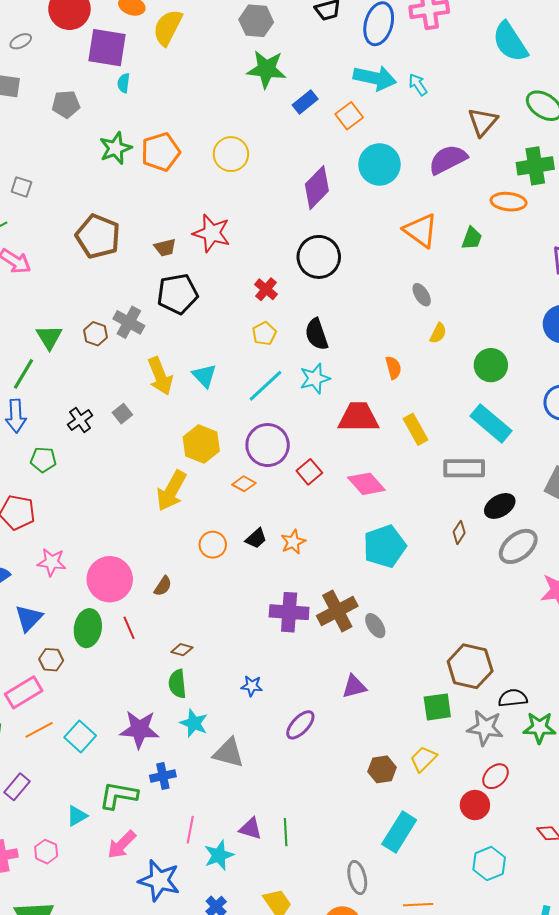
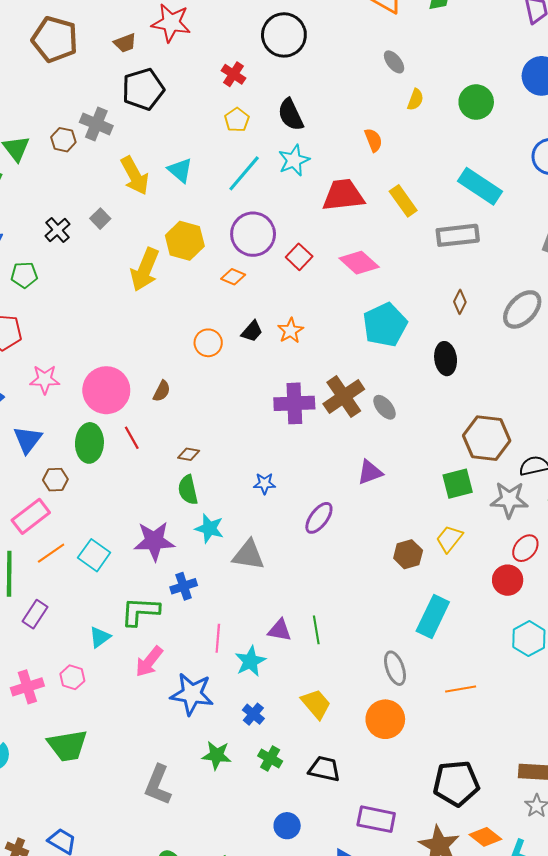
green circle: (491, 365) -> (476, 102), moved
yellow arrow: (171, 491) -> (145, 270), moved
black ellipse: (500, 506) -> (446, 359), moved, turned -60

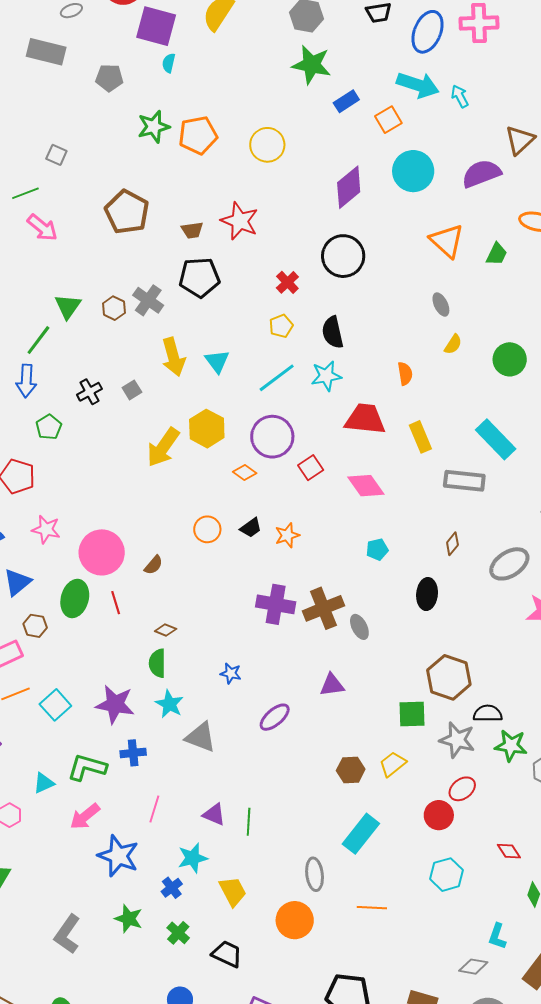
green pentagon: (24, 275) -> (49, 427), turned 30
cyan pentagon: (385, 325) -> (377, 550), size x0.5
cyan star: (250, 661) -> (193, 858), moved

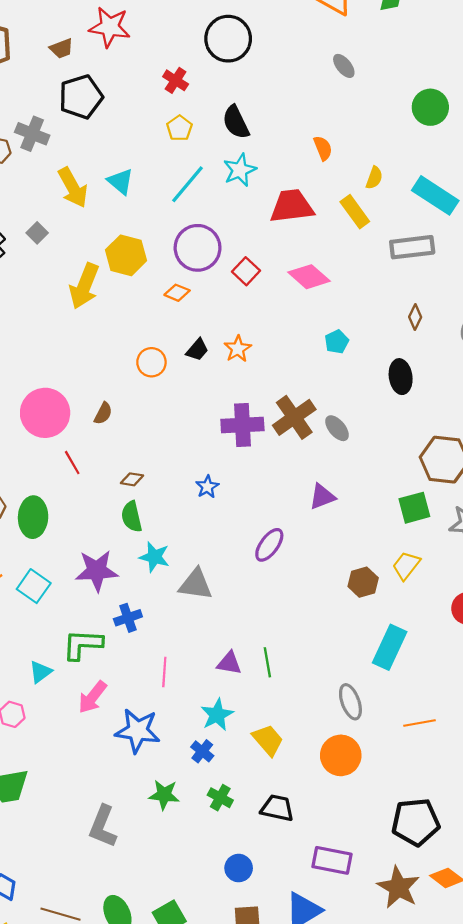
yellow semicircle: (453, 344) -> (374, 178), moved
green ellipse: (75, 599) -> (33, 517), moved
blue star: (231, 673) -> (207, 487), moved, turned -30

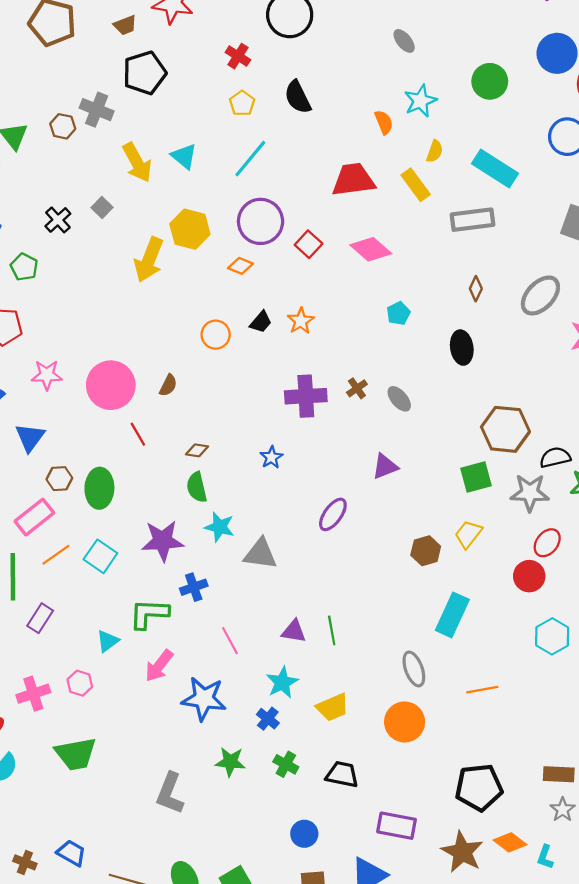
cyan star: (240, 170) -> (420, 101), moved
brown cross: (294, 417) -> (357, 388), size x0.5
pink line: (164, 672) -> (230, 641), turned -32
yellow trapezoid: (268, 740) -> (333, 707), turned 108

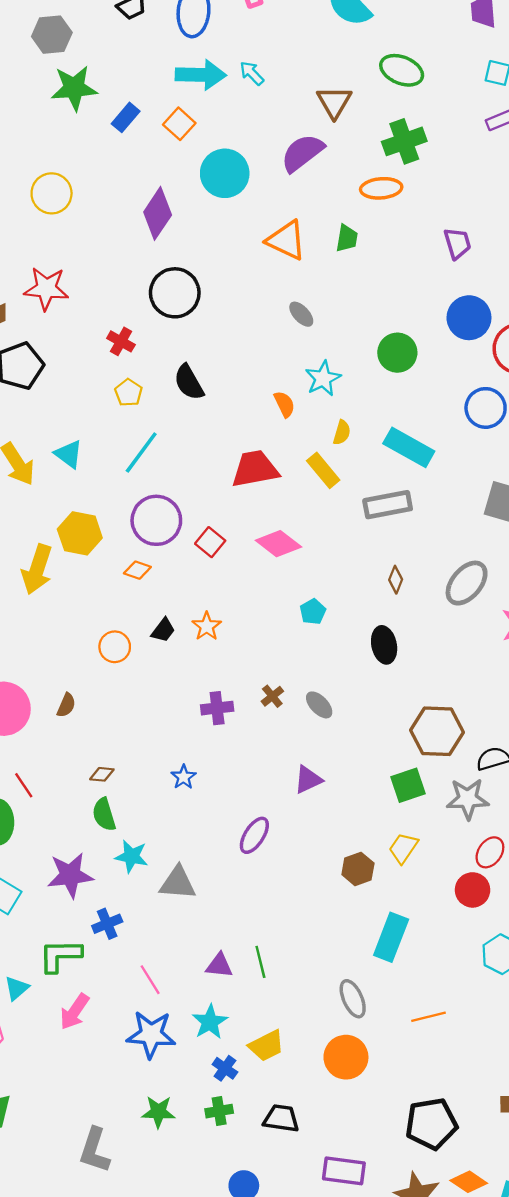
purple cross: (306, 396) -> (217, 708), size x0.7
red line: (138, 434) -> (24, 785), moved
blue star: (204, 699) -> (151, 1034), moved
blue cross: (268, 719) -> (225, 1068), moved
green cross: (286, 764) -> (219, 1111), turned -35

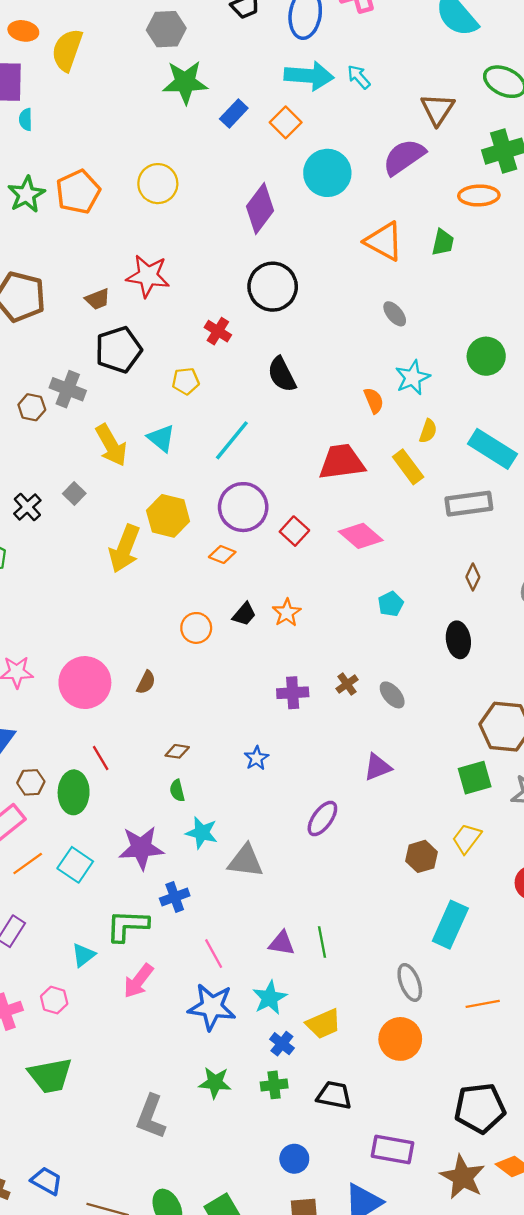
yellow pentagon: (129, 393) -> (186, 381), moved, turned 30
green semicircle: (104, 814) -> (177, 791), size x0.7

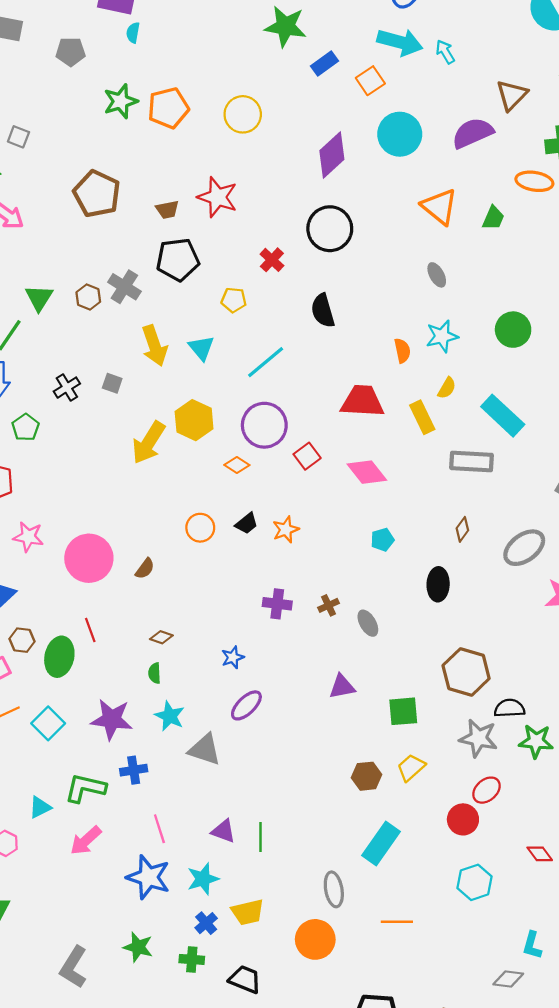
gray square: (74, 493) -> (112, 383), turned -36
green square: (475, 778) -> (403, 711), moved
purple ellipse: (322, 818) -> (246, 705), moved

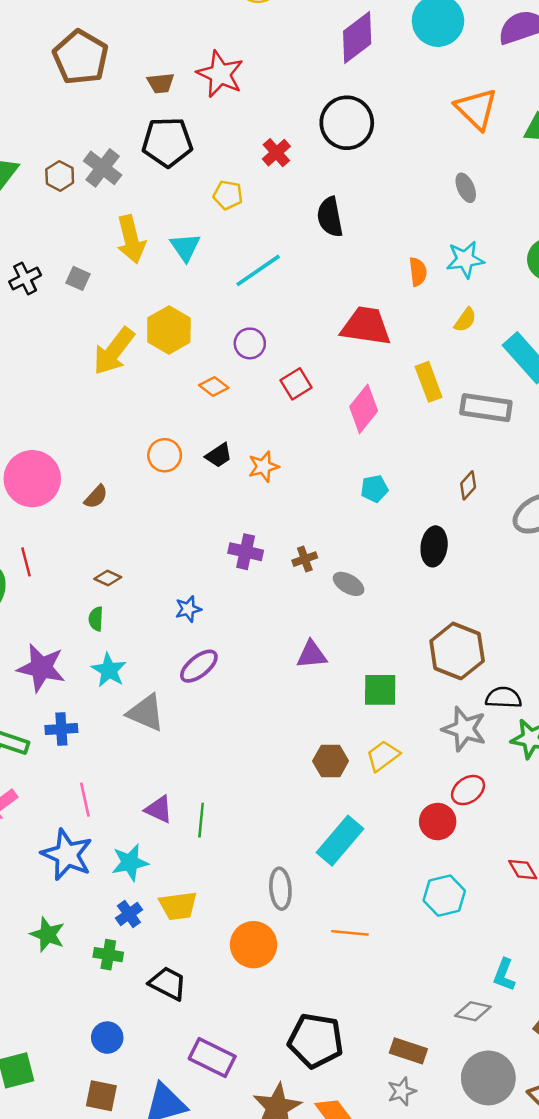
yellow rectangle: (422, 417) -> (429, 382), moved
purple circle: (264, 425) -> (250, 343), size x0.6
pink diamond: (367, 472) -> (364, 409), turned 72
gray ellipse: (368, 623) -> (349, 584), turned -35

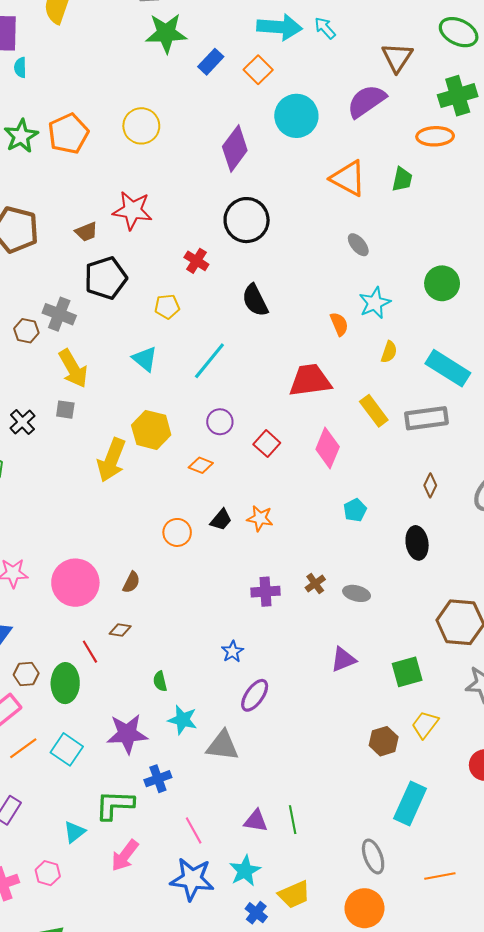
yellow arrow: (131, 239) -> (73, 368), moved
orange star: (263, 467) -> (260, 518), turned -30
brown diamond: (108, 578) -> (120, 630), moved

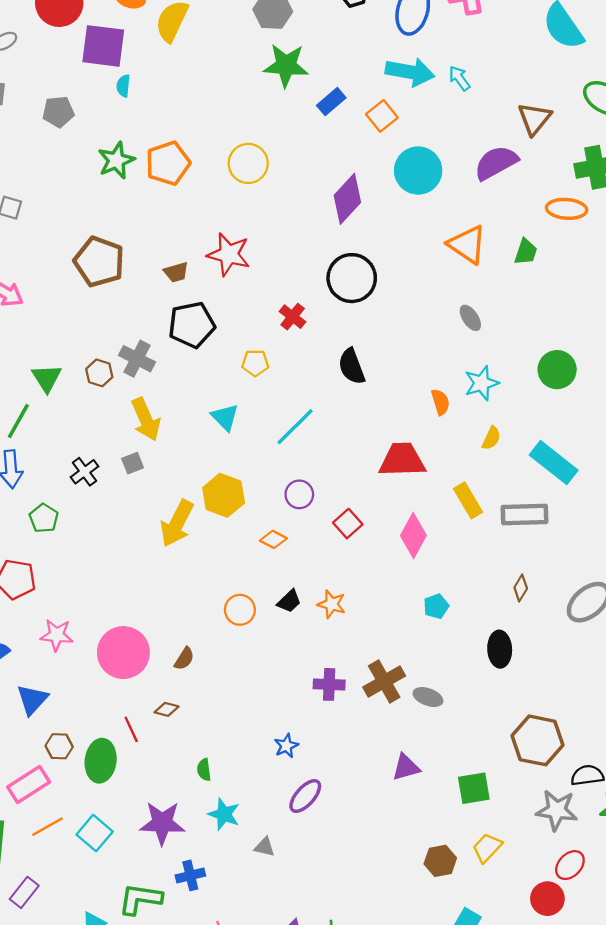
gray square: (65, 410) -> (133, 463), turned -36
brown cross: (315, 584) -> (384, 681), size x1.8
gray triangle: (223, 746) -> (265, 847), size x0.6

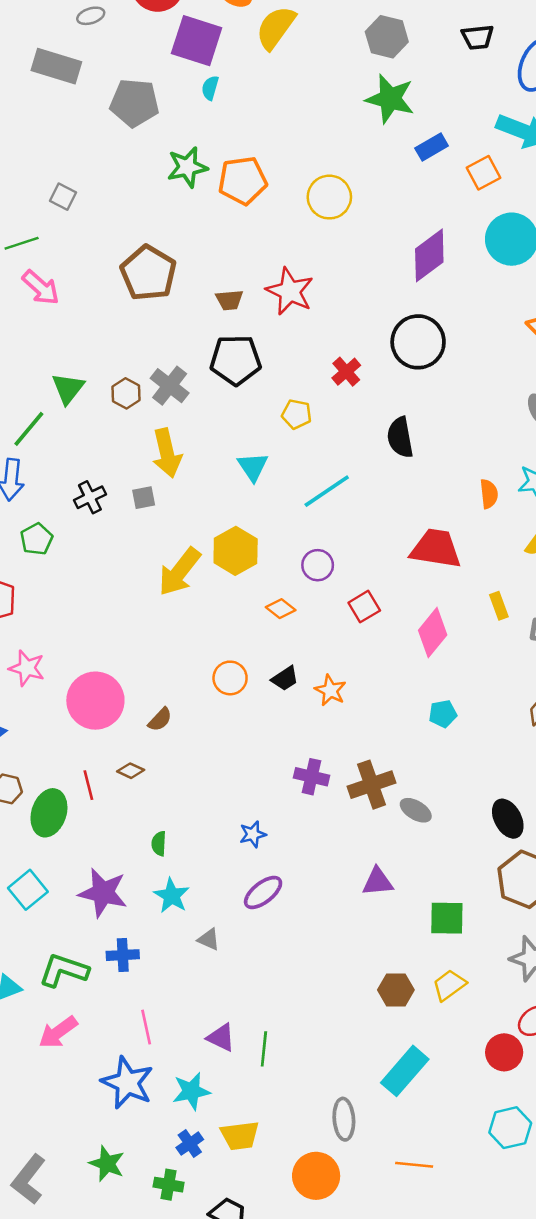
gray pentagon: (58, 112) -> (134, 103), size x1.4
yellow rectangle: (468, 500) -> (499, 606), size x0.7
black ellipse: (500, 649) -> (508, 819), moved, turned -36

